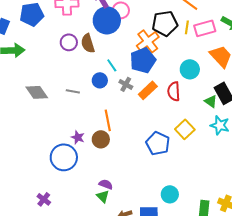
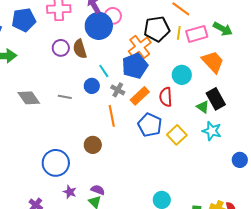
orange line: (108, 120) -> (112, 116), moved
purple star: (78, 137) -> (70, 192), moved
blue pentagon: (158, 143) -> (150, 125), moved

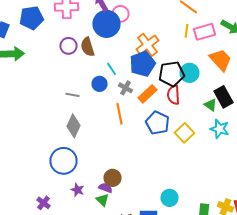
black pentagon: (157, 29) -> (172, 74), moved
gray diamond: (29, 98) -> (74, 126), moved, turned 60
brown circle: (93, 145) -> (112, 178), moved

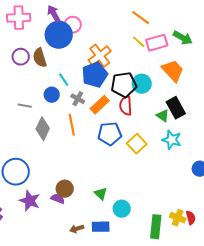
yellow line: (186, 31) -> (139, 42), turned -56
blue pentagon: (158, 123) -> (110, 134), turned -30
gray diamond: (74, 126) -> (43, 129), moved
purple star: (78, 190) -> (30, 201), size x1.5
green triangle: (102, 200) -> (101, 194), moved

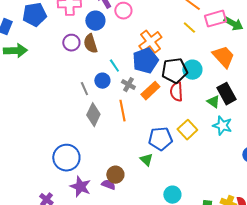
blue circle: (59, 35) -> (95, 21), moved, size x0.7
pink rectangle: (157, 43) -> (215, 19), moved
gray line: (25, 106) -> (84, 89), moved, turned 56
blue pentagon: (110, 134) -> (160, 139), moved
green triangle: (101, 194) -> (146, 160), moved

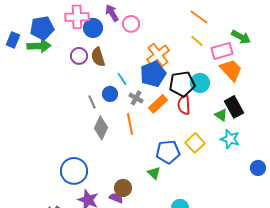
pink rectangle: (215, 19) -> (222, 51), moved
blue circle: (95, 21) -> (93, 28), moved
green arrow: (15, 51) -> (39, 46), moved

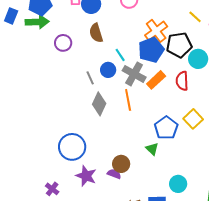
purple circle: (79, 56) -> (63, 43), moved
black pentagon: (182, 84) -> (179, 45), moved
gray cross: (136, 98) -> (134, 74), size x1.6
blue pentagon: (168, 152) -> (166, 128), turned -30

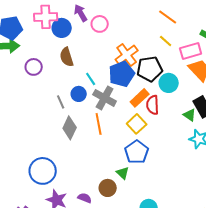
orange rectangle: (156, 80) -> (140, 98), moved
yellow square: (193, 119) -> (137, 124), moved
brown circle: (121, 164) -> (108, 188), moved

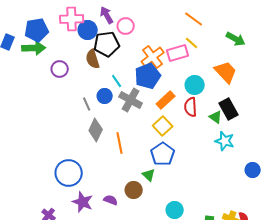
pink rectangle: (191, 51) -> (178, 53), moved
black pentagon: (150, 69) -> (107, 44), moved
red semicircle: (153, 105) -> (191, 107), moved
orange line: (99, 124) -> (120, 143), moved

